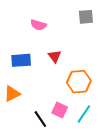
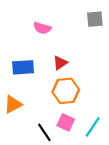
red triangle: (55, 56) -> (60, 63), turned 32
orange hexagon: (79, 82) -> (66, 91), moved

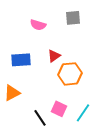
gray square: (95, 19) -> (73, 18), moved
orange hexagon: (66, 91) -> (70, 74), moved

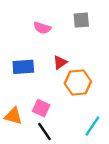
orange triangle: (12, 93) -> (13, 116), moved, turned 42
pink square: (59, 109) -> (41, 108), moved

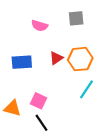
orange hexagon: (78, 82) -> (80, 59), moved
cyan line: (92, 126) -> (86, 89), moved

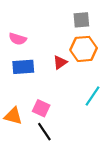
pink semicircle: (40, 26) -> (18, 39), moved
orange hexagon: (80, 59) -> (84, 49), moved

